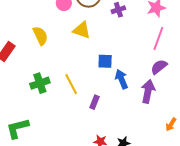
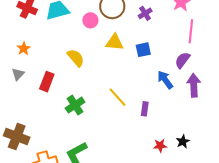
blue square: (105, 61) -> (143, 50), moved
purple semicircle: (159, 67) -> (182, 60), moved
green cross: (40, 83) -> (75, 105), moved

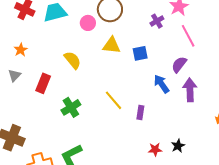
purple cross: (145, 13) -> (157, 21), moved
pink line: (191, 31) -> (188, 36), turned -35

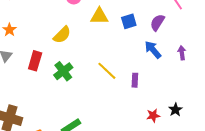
yellow semicircle: (73, 60) -> (62, 35), turned 90
purple semicircle: (179, 65) -> (157, 22), moved
purple arrow: (190, 90) -> (182, 53), size x0.6
green cross: (71, 107) -> (63, 71), moved

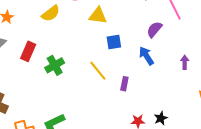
blue square: (129, 21) -> (114, 42), moved
yellow semicircle: (62, 35) -> (51, 13), moved
purple arrow: (182, 53) -> (185, 62), moved

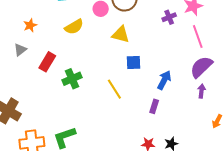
purple semicircle: (154, 29) -> (201, 67), moved, size x1.4
blue arrow: (146, 56) -> (164, 80), turned 54
purple rectangle: (124, 84) -> (154, 106), moved

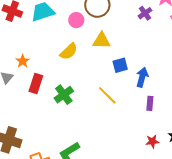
orange star: (30, 25) -> (23, 61), moved
yellow semicircle: (74, 27) -> (69, 51), moved
blue arrow: (164, 80) -> (142, 77), moved

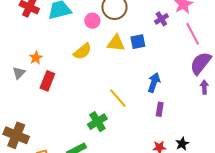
blue square: (120, 65) -> (138, 42), moved
green cross: (64, 95) -> (97, 122), moved

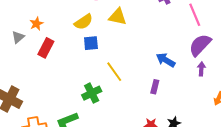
blue square: (138, 42) -> (91, 43), moved
blue arrow: (154, 83) -> (166, 60), moved, turned -84

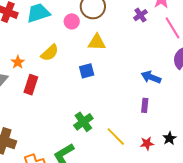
yellow semicircle: (84, 22) -> (50, 53), moved
blue square: (91, 43) -> (87, 71), moved
yellow line: (114, 72) -> (116, 137), moved

